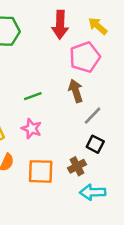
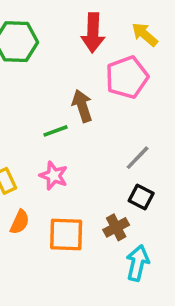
brown arrow: (76, 91) -> (82, 106), moved
cyan arrow: (93, 192) -> (138, 263), turned 105

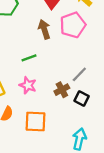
brown arrow: (82, 106) -> (44, 29), moved
brown cross: (116, 227) -> (62, 90), moved

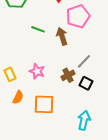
brown arrow: (44, 29) -> (62, 36), moved
green line: (29, 58) -> (38, 29), moved, turned 40

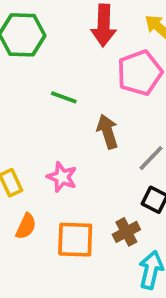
brown arrow: (62, 36) -> (107, 132), moved
brown cross: (68, 75) -> (126, 232), moved

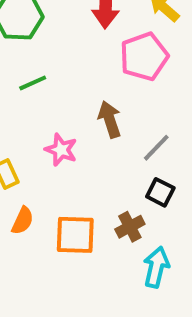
green line: (64, 97) -> (33, 83), moved, turned -44
pink star: (62, 177) -> (61, 150), moved

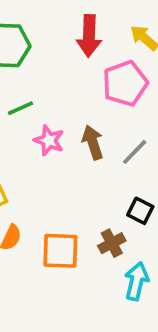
gray line: (156, 148) -> (135, 152), moved
pink star: (61, 150) -> (49, 140), moved

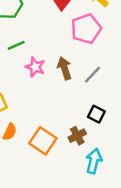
orange square: (60, 251) -> (43, 141), turned 32

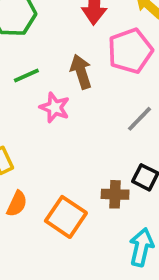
brown arrow: (64, 68) -> (81, 72), moved
brown cross: (77, 136) -> (115, 194), moved, turned 30

